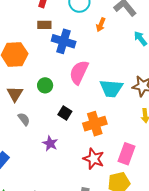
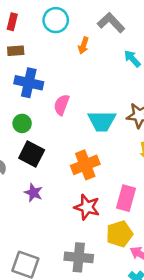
blue cross: (64, 41) -> (29, 83), moved
pink semicircle: (79, 72) -> (61, 105), size x0.7
black square: (65, 113) -> (32, 154), moved, size x1.5

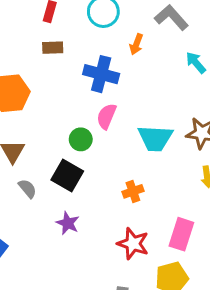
blue cross: (29, 83) -> (101, 74), moved
green circle: (22, 123) -> (81, 139), moved
orange cross: (85, 165) -> (133, 191), size x0.6

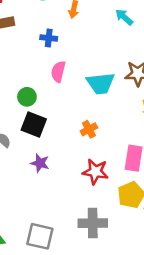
blue cross: (101, 74) -> (49, 38), size x0.6
green circle: (81, 139) -> (27, 97), moved

